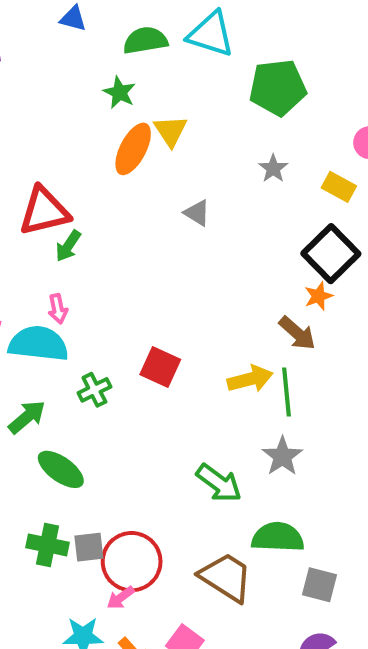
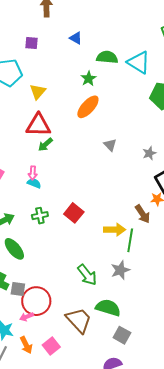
yellow triangle: (171, 131) -> (38, 92), moved
gray star: (273, 168) -> (149, 153), moved
cyan semicircle: (38, 344) -> (34, 183), moved, size x0.5

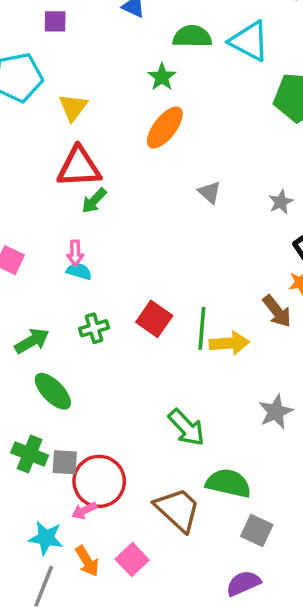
green line: (130, 240) -> (202, 328), moved
gray star: (120, 270) -> (276, 412), moved

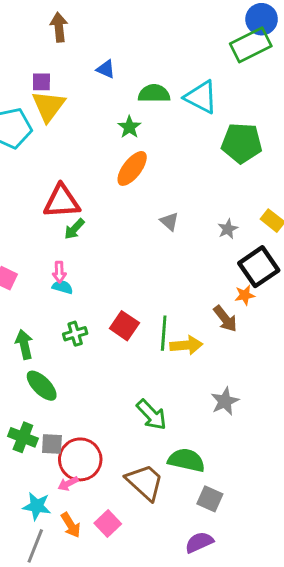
yellow triangle: (73, 107) -> (48, 106), moved, size x1.4
green arrow: (32, 341) -> (24, 345), turned -72

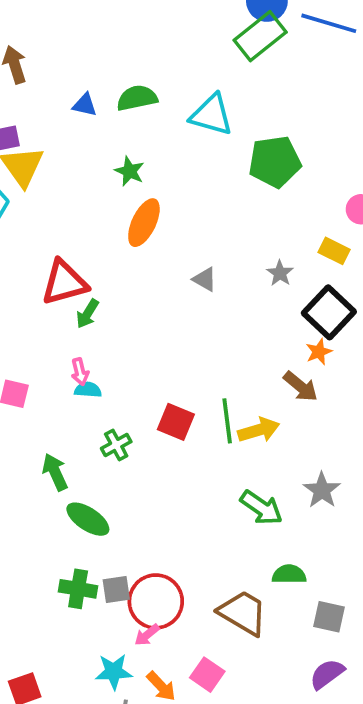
green semicircle: (154, 93) -> (137, 98), moved
green arrow: (151, 415) -> (261, 508), moved
green semicircle: (186, 460) -> (289, 574), size x0.7

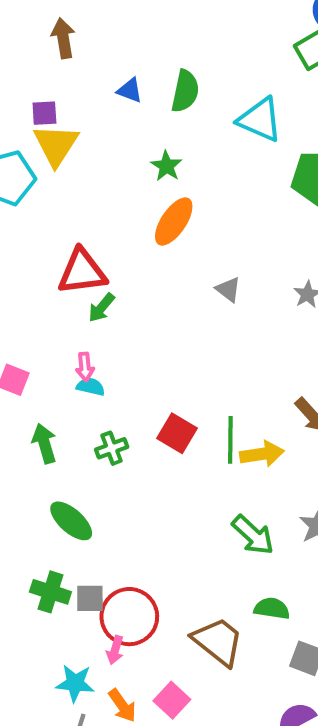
green semicircle: (137, 98) -> (185, 91), turned 105
green arrow: (55, 472) -> (44, 443), moved
pink arrow: (147, 635) -> (115, 650), turned -44

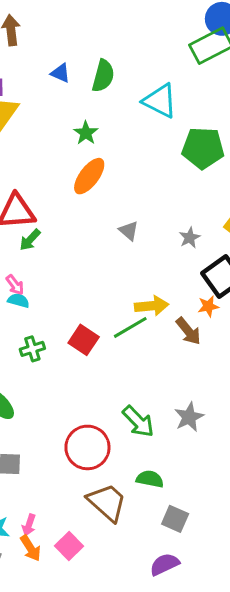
pink arrow: (85, 367) -> (15, 285), turned -35
green line: (230, 440) -> (130, 327), moved, turned 56
yellow arrow: (262, 454) -> (152, 306), moved
red circle: (129, 617) -> (87, 447), moved
pink arrow: (115, 650) -> (29, 525), moved

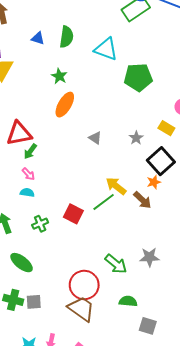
pink arrow: (15, 285) -> (28, 174), moved
yellow arrow: (152, 306) -> (116, 186), turned -130
gray star: (189, 417) -> (149, 257), turned 30
brown trapezoid: (107, 502) -> (81, 309), moved

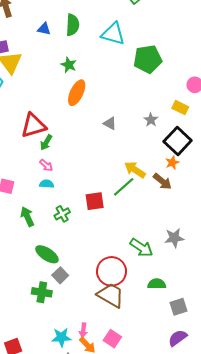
red square: (73, 214) -> (95, 201), turned -30
gray square: (34, 302) -> (60, 275), moved, turned -35
gray square: (148, 326) -> (179, 307), turned -30

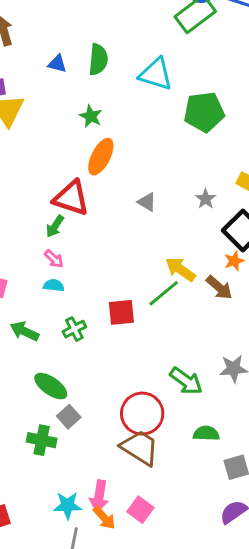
red triangle: (33, 126) -> (71, 198), moved, turned 32
green arrow: (27, 217) -> (24, 331), turned -42
pink arrow: (83, 330) -> (99, 496), size x1.5

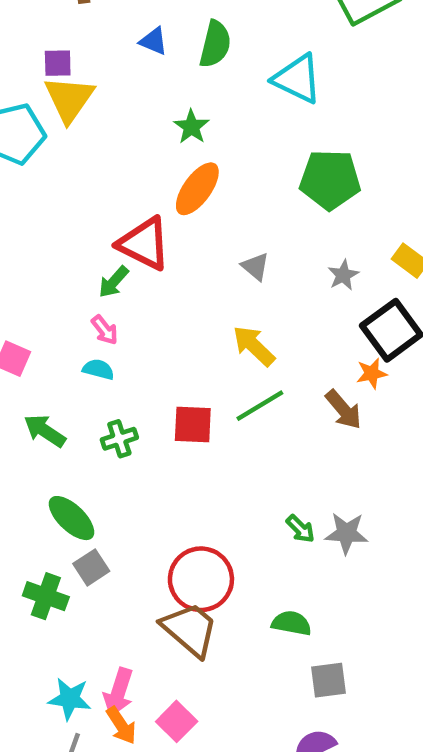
green pentagon: (204, 112) -> (330, 180), moved
yellow arrow: (180, 269) -> (254, 346), moved
green arrow: (186, 381) -> (300, 529), moved, size x0.6

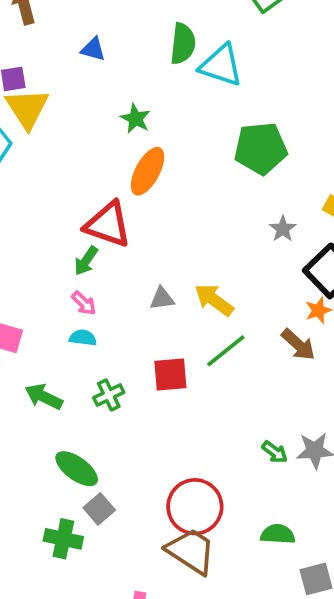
green semicircle: (215, 44) -> (183, 44), moved
gray triangle: (255, 266) -> (162, 298), moved, turned -40

